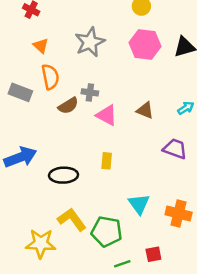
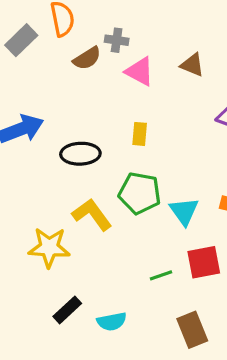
gray rectangle: (20, 92) -> (21, 40), turned -65
cyan triangle: (139, 204) -> (184, 211), moved
green pentagon: (107, 231) -> (140, 193), moved
red square: (153, 254) -> (204, 262), size x1.5

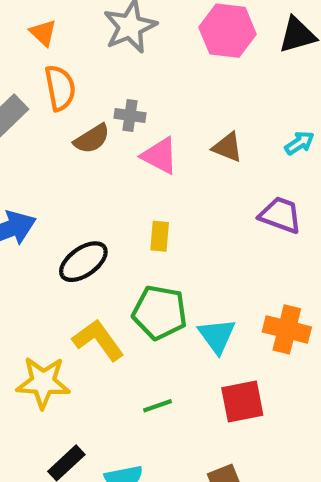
black ellipse: (80, 154) -> (83, 262), turned -33
green line: (161, 275) -> (158, 406), moved

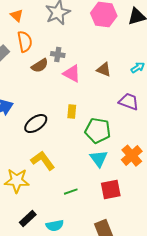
green pentagon: (160, 312) -> (98, 131), moved
orange cross: (287, 329) -> (132, 156), turned 35

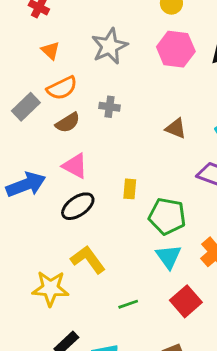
orange semicircle: (25, 42) -> (62, 88), turned 75
brown semicircle: (40, 66) -> (68, 123), moved
pink triangle: (72, 74) -> (75, 166), moved
red square: (111, 190) -> (186, 301), turned -30

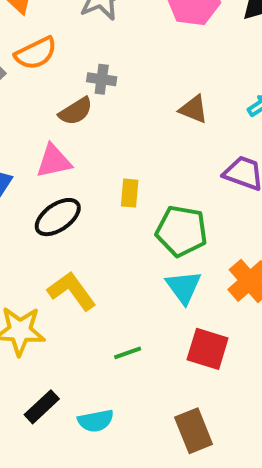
brown semicircle: (68, 123) -> (76, 111), moved
pink triangle: (75, 166) -> (54, 161), turned -40
red square: (186, 301) -> (208, 349), turned -32

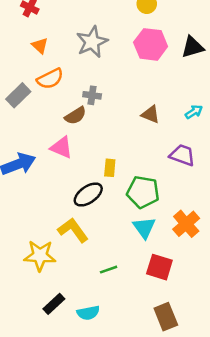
pink triangle: (54, 161) -> (62, 147), turned 35
black ellipse: (58, 217) -> (88, 195), moved
brown rectangle: (194, 431) -> (166, 317), moved

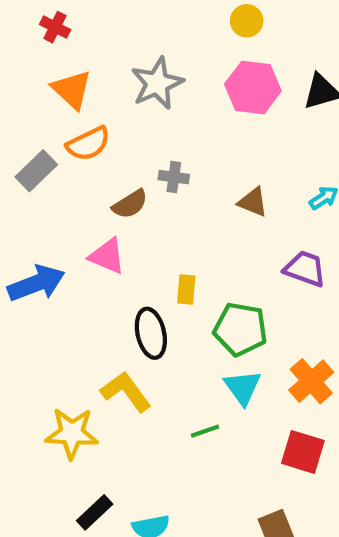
orange triangle: (40, 46) -> (72, 90), size x1.5
gray cross: (92, 95) -> (174, 177), moved
black ellipse: (88, 195) -> (151, 333), turned -68
red square: (159, 267) -> (303, 452), moved
green line: (109, 270) -> (205, 431), moved

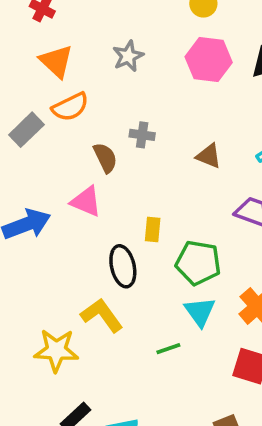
gray star: (157, 83) -> (128, 56), size x0.7
brown semicircle: (130, 204) -> (105, 158), turned -84

